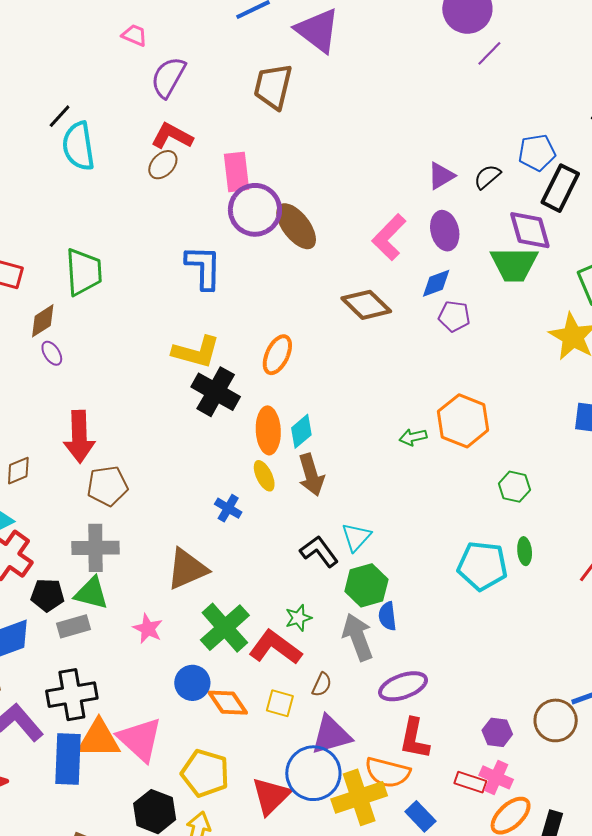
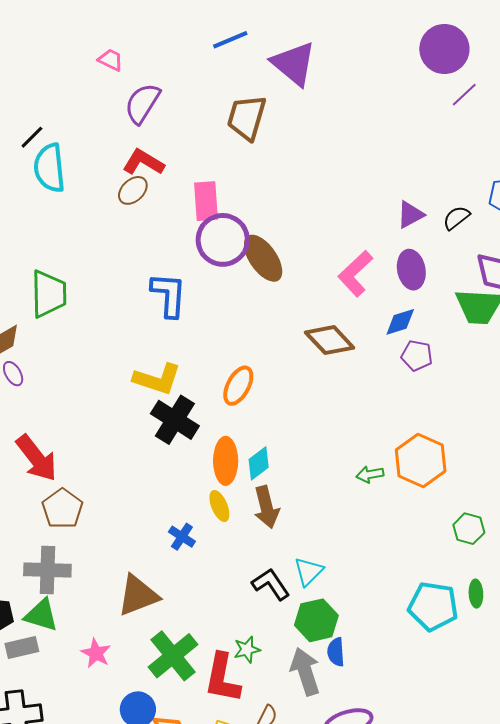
red arrow: (79, 437) -> (37, 458), turned -39
brown pentagon: (107, 486) -> (62, 509), turned -30
red L-shape: (275, 647) -> (222, 678), turned -118

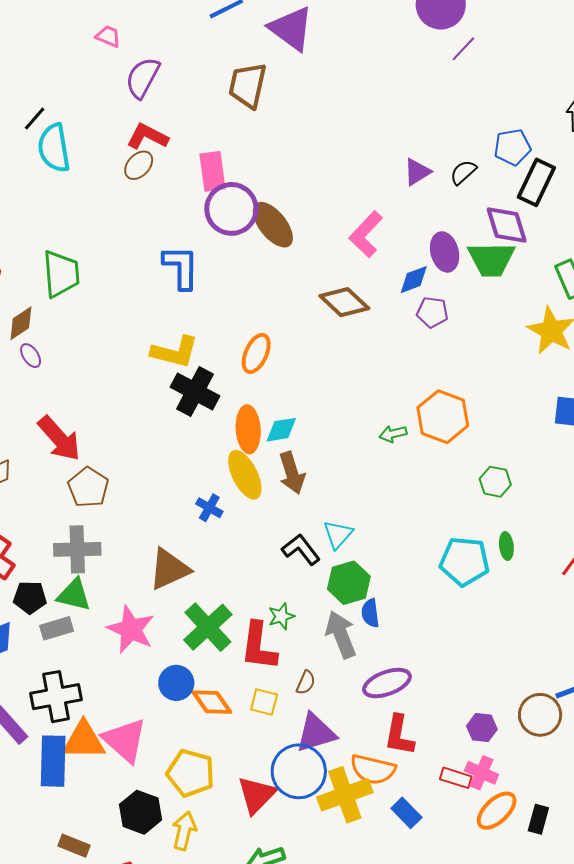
purple ellipse: (411, 270) -> (445, 252), moved
cyan diamond: (259, 463) -> (281, 430), turned 32
yellow ellipse: (219, 506) -> (245, 475), size x1.6
pink star: (96, 653) -> (131, 629), size x1.6

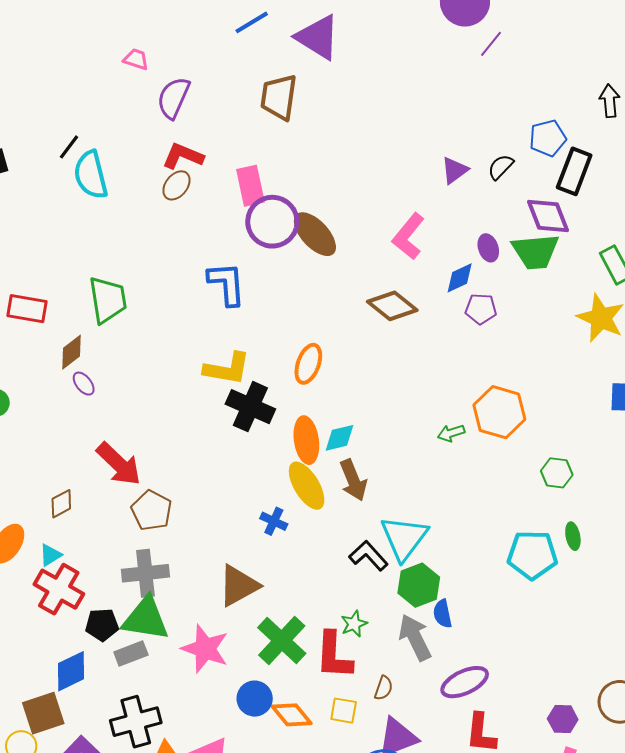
purple ellipse: (445, 252) -> (488, 248), size x0.7
cyan triangle: (338, 534) -> (404, 538), size x1.6
green triangle: (74, 595) -> (146, 619), size x1.4

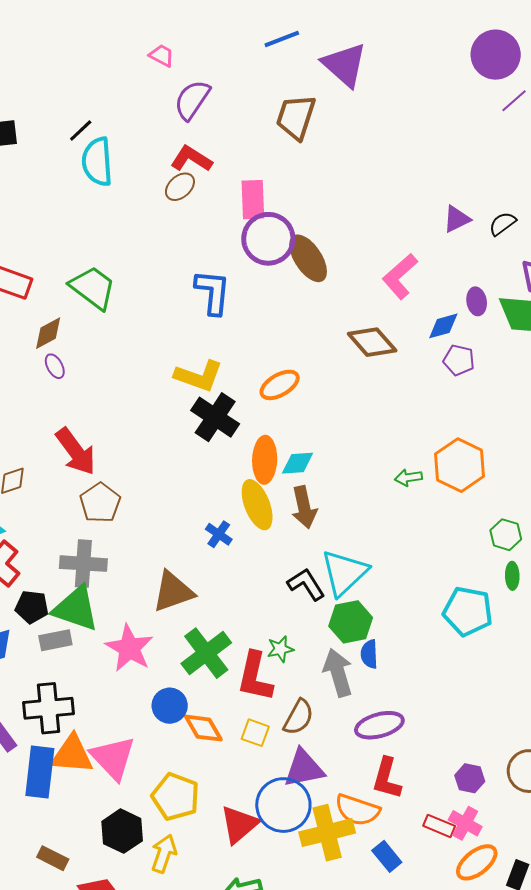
green trapezoid: (108, 300) -> (93, 288), turned -54
orange ellipse: (308, 364) -> (280, 385), turned 30
green ellipse: (573, 536) -> (512, 576), moved
brown semicircle: (384, 688) -> (298, 717), size x1.5

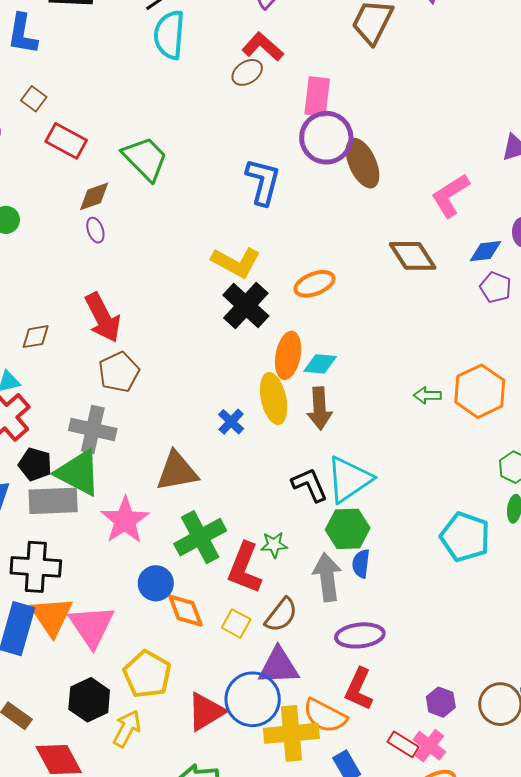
gray rectangle: (55, 640) -> (53, 501), size x1.5
orange triangle: (72, 754) -> (52, 616), turned 42

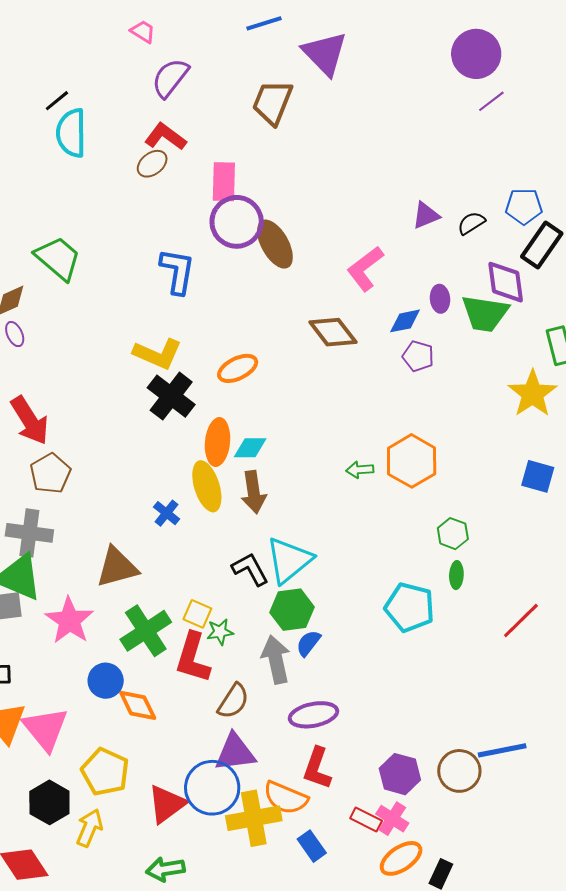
blue semicircle: (361, 564) -> (308, 643), turned 36
yellow square: (236, 623) -> (197, 614), moved
purple hexagon: (441, 702) -> (400, 774), size x1.4

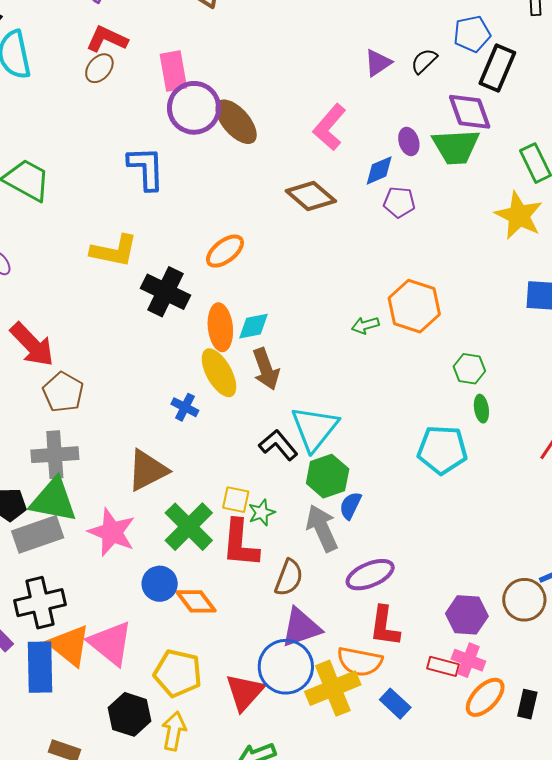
yellow L-shape: (158, 354) -> (114, 251), moved

